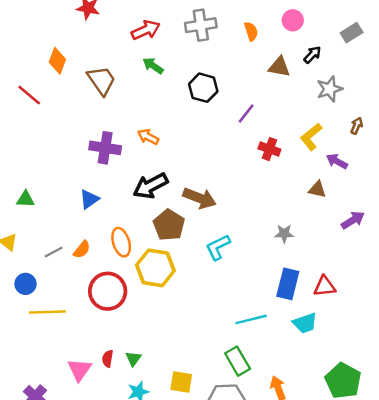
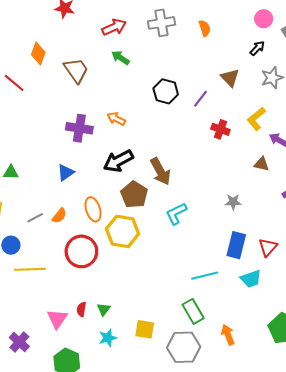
pink circle: (293, 20) -> (264, 19), moved
brown triangle: (279, 67) -> (230, 78), moved, turned 36
black hexagon: (203, 88) -> (166, 91), moved
brown arrow: (200, 198) -> (160, 171), turned 40
red triangle: (325, 286) -> (268, 247), turned -42

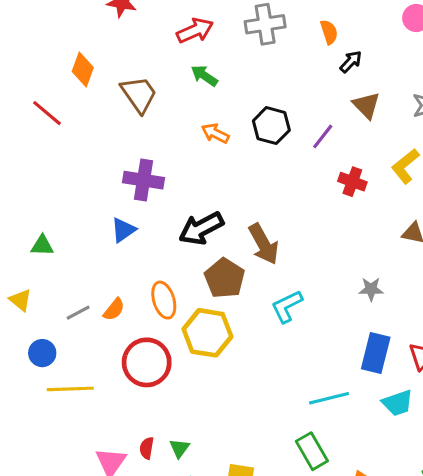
black arrow: (257, 48) -> (351, 62), moved
orange arrow: (116, 119) -> (215, 133), moved
blue triangle: (66, 172) -> (123, 230), moved

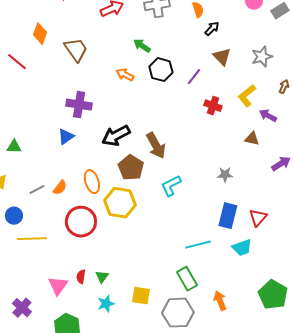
green arrow: (204, 76) -> (142, 46), moved

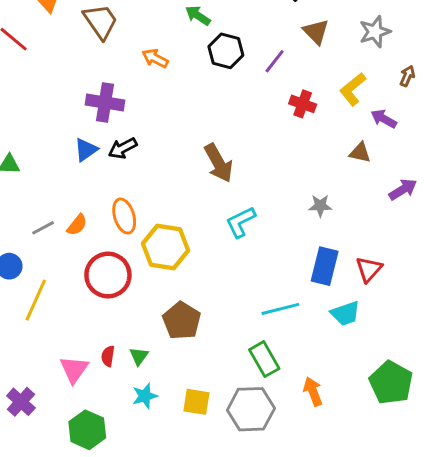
orange arrow: (125, 75) -> (155, 58), moved
black arrow: (116, 136) -> (123, 148), moved, size x0.7
brown pentagon: (131, 168) -> (182, 321), moved
yellow line: (32, 239) -> (36, 300), turned -64
yellow square: (141, 296) -> (196, 402), moved

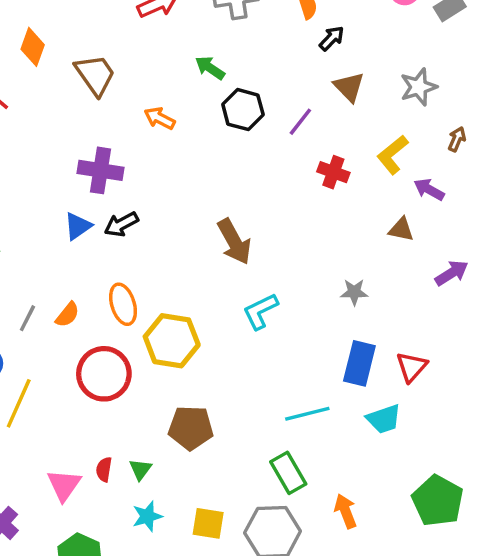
gray line: (43, 228) -> (27, 318), turned -35
brown pentagon: (182, 321) -> (191, 428), turned -30

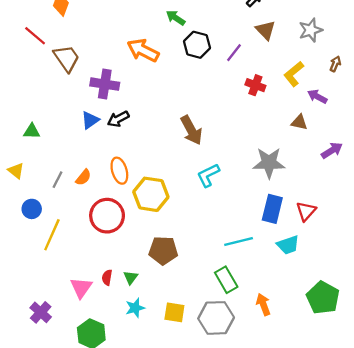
brown trapezoid: (95, 75) -> (67, 58), moved
orange arrow: (160, 118) -> (143, 50), size x1.6
gray star: (354, 292) -> (269, 163), size x1.8

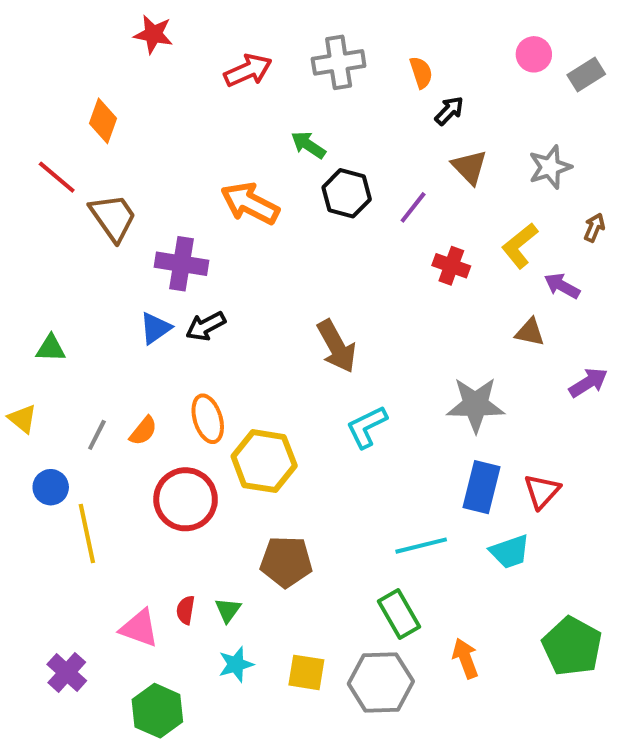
yellow line: (52, 235) -> (87, 534), turned -36
pink triangle: (81, 288) -> (139, 628), turned -45

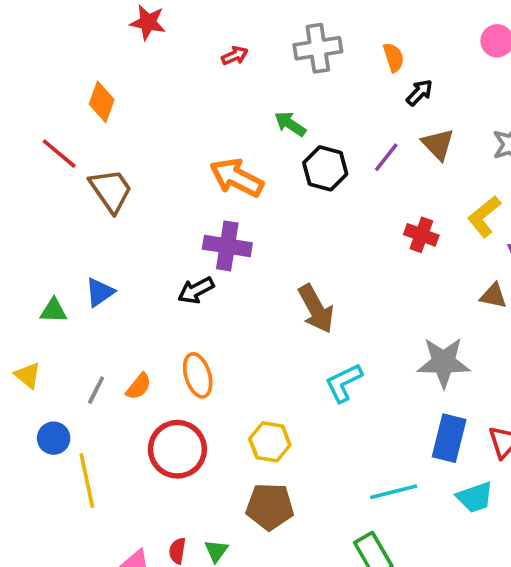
red arrow: (248, 70) -> (235, 56), size x0.6
purple line: (413, 207) -> (386, 157), moved
purple cross: (182, 264) -> (227, 246), moved
blue triangle: (155, 328) -> (100, 292), moved
yellow hexagon: (264, 461) -> (270, 442), moved, size x0.7

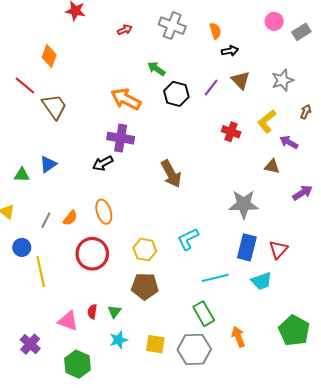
gray cross: (318, 48) -> (172, 26), turned 30
black arrow: (419, 93) -> (230, 51), turned 35
cyan L-shape: (344, 383) -> (188, 239), moved

